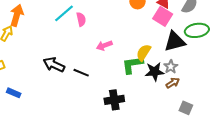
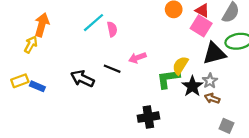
black star: (155, 72) -> (192, 86), turned -30
black line: (81, 73) -> (112, 69), moved
brown arrow: (173, 83) -> (212, 98), turned -128
blue rectangle: (14, 93) -> (37, 86), moved

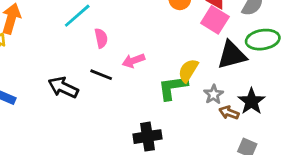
pink semicircle: (112, 29) -> (101, 38), moved
gray star: (210, 81) -> (214, 94), moved
black star: (192, 86) -> (251, 101), moved

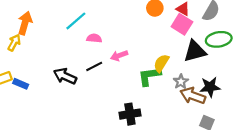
pink semicircle: (101, 38) -> (94, 38), turned -72
black line: (101, 75) -> (94, 66), turned -49
black star: (251, 101) -> (210, 87), turned 30
brown arrow: (229, 113) -> (193, 96), size x1.6

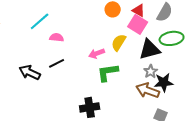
pink arrow: (119, 56) -> (97, 53), moved
yellow semicircle: (161, 63) -> (119, 42), moved
gray star: (181, 82) -> (151, 71), moved

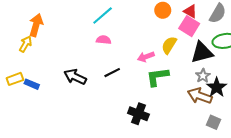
cyan line: (40, 21) -> (103, 16), moved
black line: (57, 63) -> (112, 73), moved
black star: (164, 82) -> (217, 87), turned -30
black cross: (90, 107) -> (138, 114), turned 30

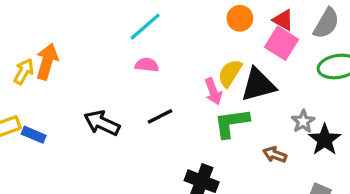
orange arrow: (36, 25) -> (47, 62), moved
yellow semicircle: (169, 45) -> (230, 73), moved
black triangle: (202, 53) -> (258, 85), moved
pink arrow: (146, 57) -> (213, 91), turned -91
brown arrow: (200, 96) -> (275, 155), moved, size x0.6

